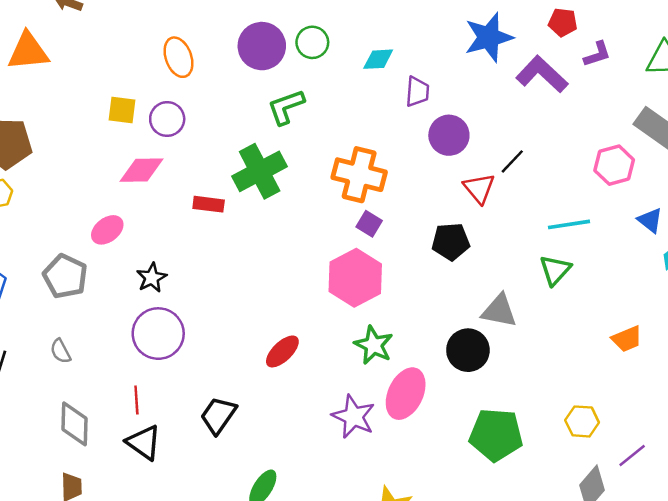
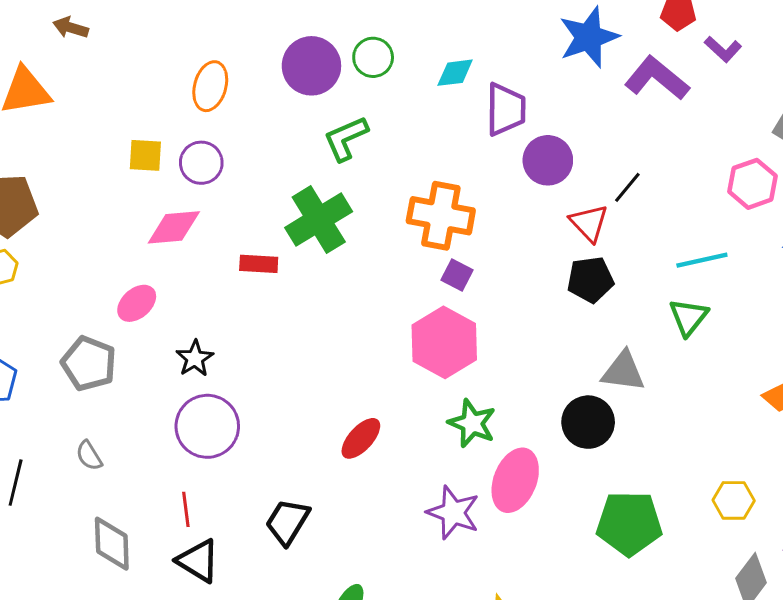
purple L-shape: (597, 54) -> (723, 49), turned 64
orange ellipse: (178, 57) -> (210, 86), turned 39
purple trapezoid: (417, 92) -> (506, 109), size x1.4
black pentagon: (451, 242) -> (590, 280), moved

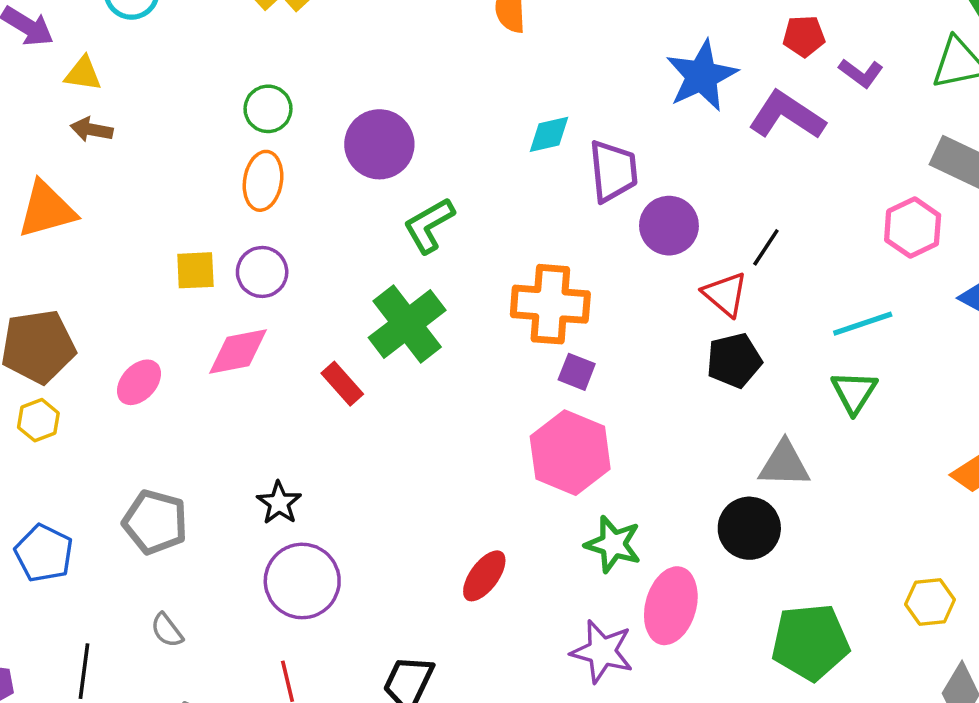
green circle: (373, 57) -> (268, 109), moved
red rectangle: (259, 264) -> (342, 384), turned 51
pink ellipse: (137, 303) -> (139, 382), moved

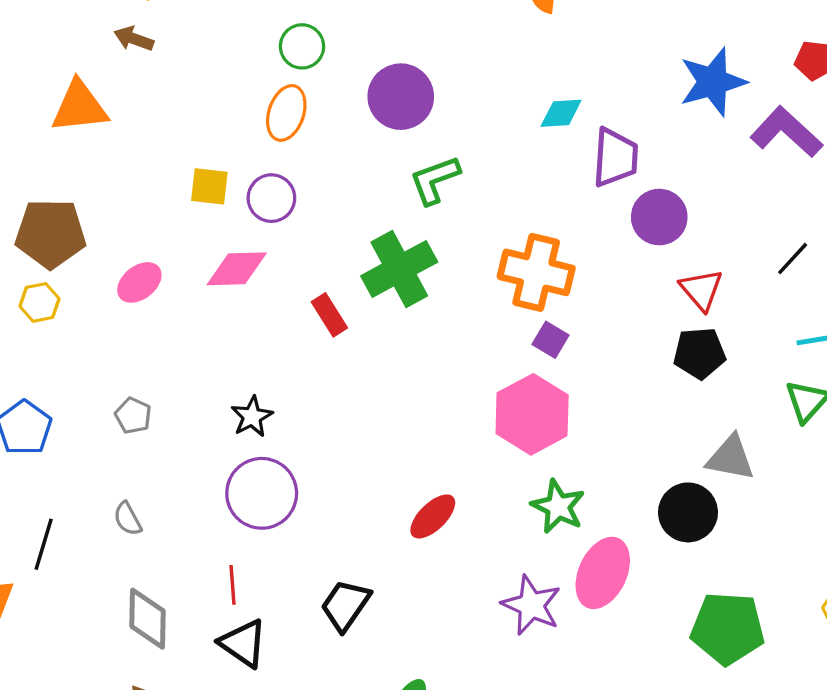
black line: (766, 247) -> (793, 259), moved
gray pentagon: (155, 522) -> (133, 416), size x0.6

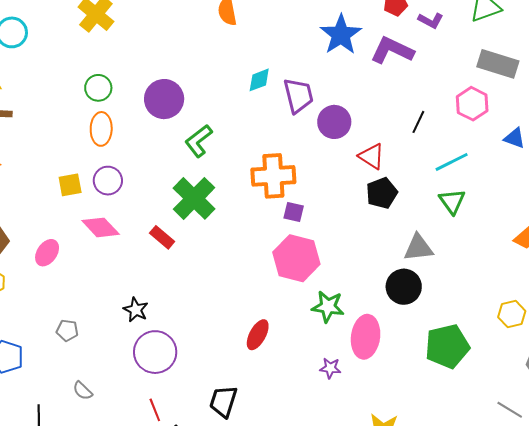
pink diamond: (237, 269) -> (101, 227), turned 66
purple star: (531, 605) -> (330, 368), size x0.6

